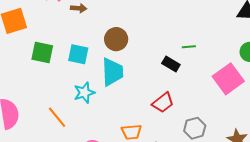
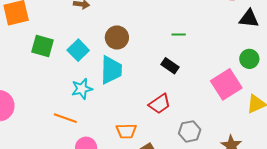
green line: (189, 47) -> (179, 35), moved
cyan square: (78, 54) -> (78, 50), turned 30
orange line: (57, 117) -> (65, 118), moved, turned -35

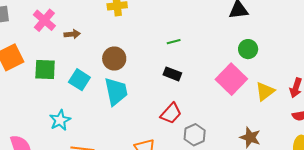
green square: (42, 46) -> (45, 70), moved
cyan star: (82, 89) -> (60, 120), moved
gray hexagon: (190, 131) -> (195, 135), moved

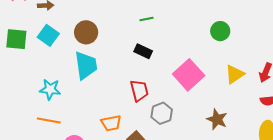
pink square: (231, 79) -> (189, 75), moved
cyan square: (79, 80) -> (48, 35), moved
red trapezoid: (171, 113) -> (139, 91), turned -60
cyan star: (60, 120) -> (50, 89), moved, turned 30

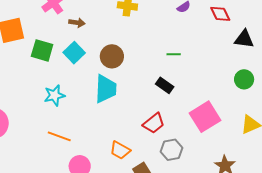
cyan star: (50, 89) -> (54, 95), moved, turned -30
red trapezoid: (139, 91) -> (154, 123), turned 55
orange trapezoid: (111, 123) -> (120, 150), turned 30

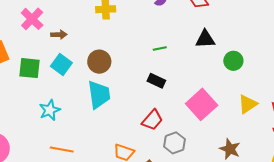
black triangle: (244, 39) -> (205, 39), moved

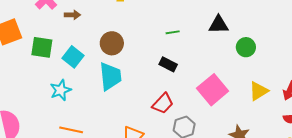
cyan square: (61, 64) -> (73, 57), moved

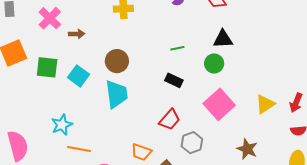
green circle: (246, 47) -> (214, 64), moved
cyan star: (61, 90) -> (62, 125), moved

